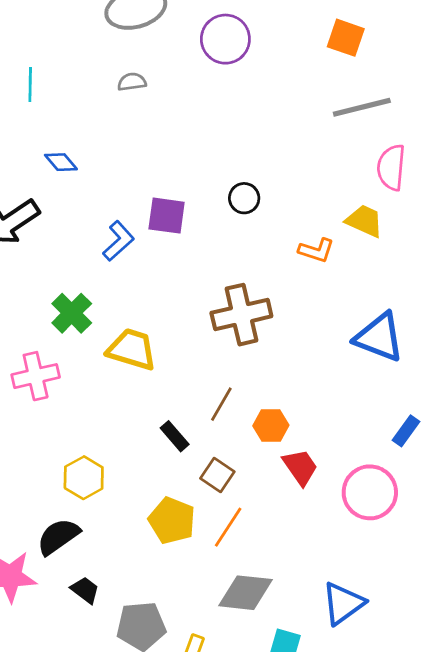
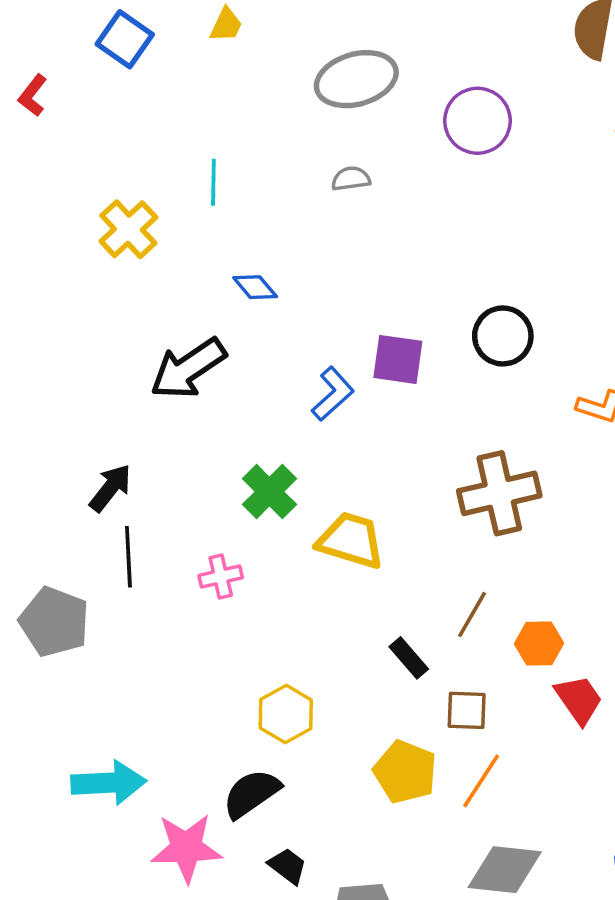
black circle: (244, 198) -> (503, 336), size x1.4
pink cross: (36, 376) -> (221, 577), size x0.7
brown square: (217, 475) -> (467, 710), turned -32

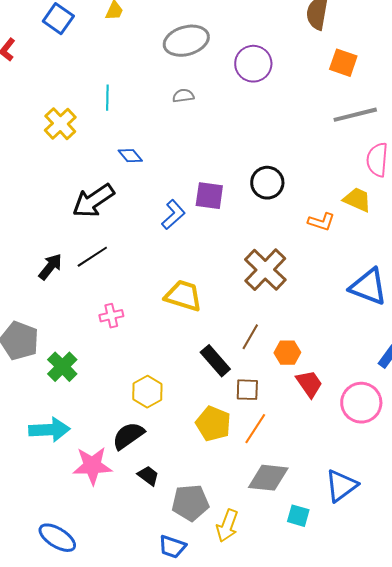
green cross: (269, 492) -> (62, 367), moved
brown cross: (499, 493) -> (265, 270), turned -33
black line: (128, 557) -> (92, 257), moved, turned 60
black rectangle: (409, 658) -> (215, 361), size x1.4

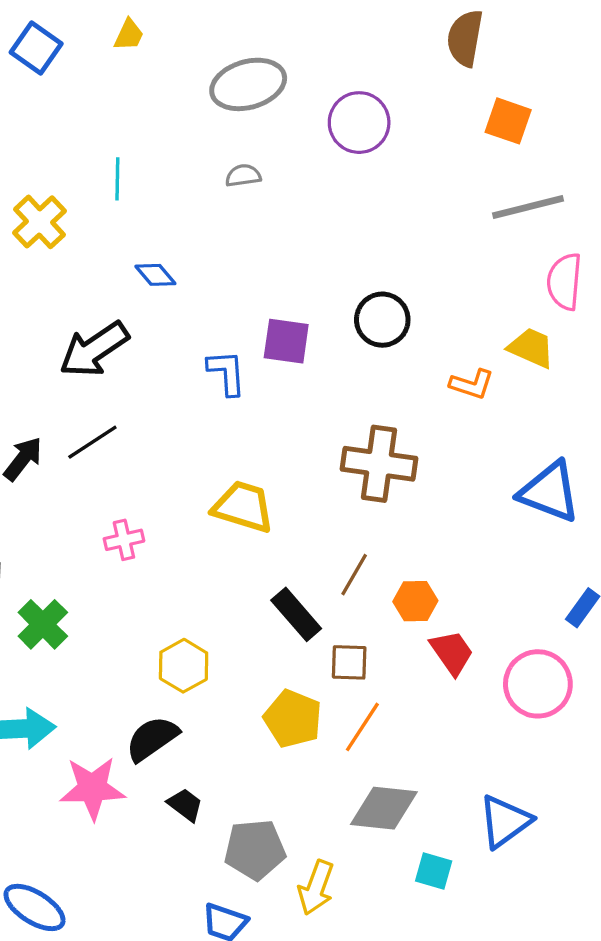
blue L-shape: (173, 215) -> (227, 373), turned -52
brown cross: (265, 270) -> (379, 464), turned -36

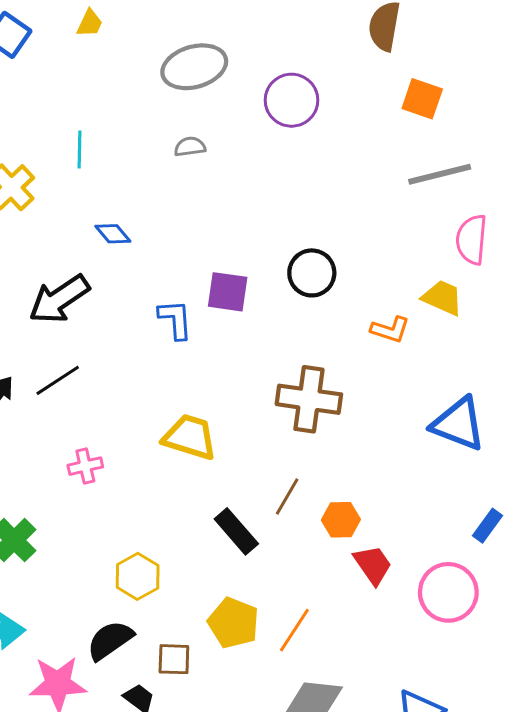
brown square: (349, 662) -> (174, 659), moved

